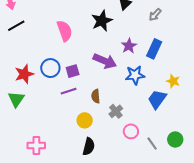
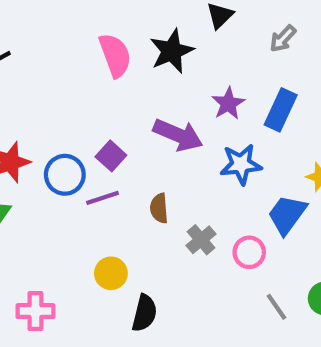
pink semicircle: (65, 31) -> (115, 55), moved
blue circle: (50, 68) -> (65, 175), moved
purple square: (73, 71) -> (111, 156), turned -32
yellow circle: (85, 120) -> (111, 273), moved
pink circle: (131, 131) -> (249, 252), moved

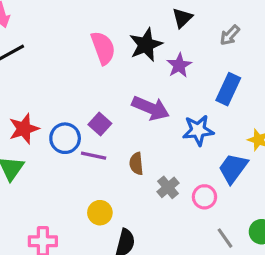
purple star: (228, 104) -> (179, 65), moved
purple line: (103, 198) -> (94, 156), turned 30

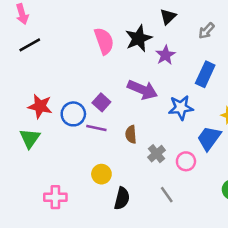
red star: (24, 129) -> (40, 106), turned 30
gray line: (225, 238) -> (167, 195), moved

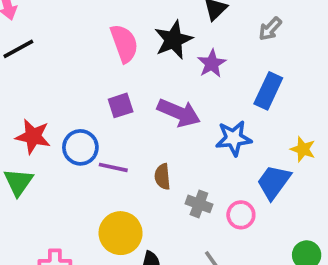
purple square: (101, 102) -> (121, 105), moved, turned 30
gray cross: (157, 154) -> (199, 204), turned -30
yellow circle: (101, 174) -> (121, 233), size x1.5

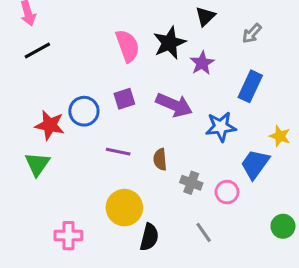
blue circle: (80, 147) -> (84, 111), moved

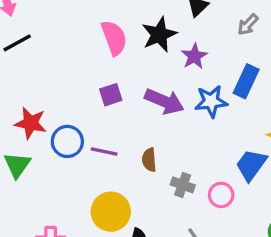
blue circle: (84, 111) -> (67, 141), moved
blue star: (221, 127) -> (211, 101), moved

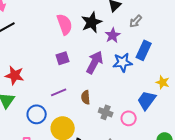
gray arrow: (248, 24) -> (136, 21), moved
purple arrow: (164, 101) -> (95, 62), turned -85
blue circle: (67, 141) -> (37, 114), moved
purple line: (104, 151) -> (59, 92), turned -35

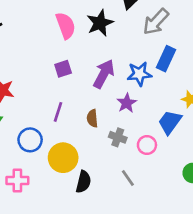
gray arrow: (136, 21) -> (156, 22), size x1.6
purple star: (113, 35) -> (127, 103), moved
purple line: (59, 92) -> (58, 112), turned -49

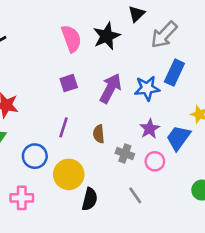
purple star: (127, 103) -> (150, 129), moved

